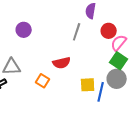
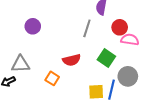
pink semicircle: (119, 43) -> (130, 40), turned 60
green square: (119, 61) -> (106, 58), moved
yellow square: (88, 85) -> (96, 92), moved

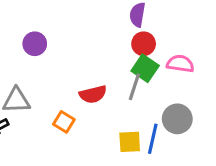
red circle: (120, 27) -> (144, 44), moved
gray line: (87, 28) -> (134, 87), moved
green square: (106, 58) -> (145, 68), moved

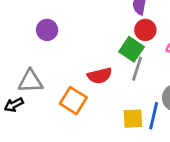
green square: (145, 68) -> (132, 49), moved
orange square: (64, 122) -> (73, 101), size x1.4

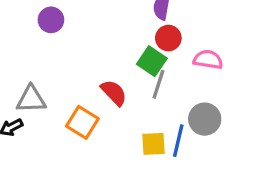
purple circle: (47, 30) -> (51, 20), moved
red semicircle: (100, 76) -> (114, 93), turned -120

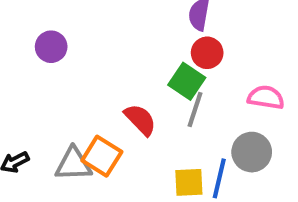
purple circle: (51, 20) -> (51, 47), moved
pink semicircle: (208, 60) -> (266, 97), moved
gray triangle: (31, 99) -> (73, 164), moved

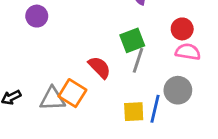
red circle: (207, 53) -> (182, 29), moved
green square: (187, 81) -> (132, 40), turned 35

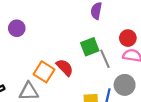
gray line: (138, 60) -> (105, 59), moved, turned -42
orange square: (72, 93) -> (44, 72), moved

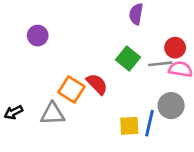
green square: (90, 47) -> (128, 58), turned -30
gray line: (105, 59) -> (160, 64), moved, turned -72

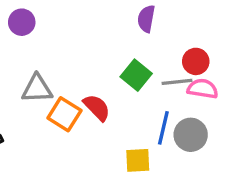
purple circle: (38, 36) -> (22, 22), moved
gray triangle: (53, 114) -> (37, 89), moved
blue line: (150, 123) -> (163, 128), moved

